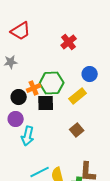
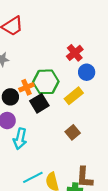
red cross: (69, 42) -> (75, 53), moved
black square: (46, 103) -> (39, 103), turned -30

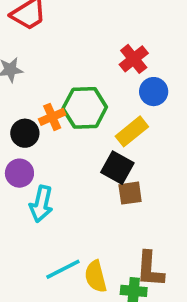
black square: (39, 103) -> (117, 168), moved, turned -30
brown square: (73, 132) -> (130, 193), turned 32

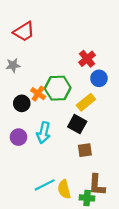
orange cross: (52, 117) -> (38, 94), turned -32
purple circle: (19, 173) -> (18, 137), moved
brown square: (130, 193) -> (85, 150), moved
cyan arrow: (41, 204) -> (44, 133), moved

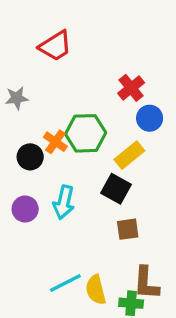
red trapezoid: (24, 32) -> (55, 46), moved

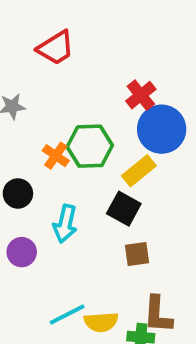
blue circle: (150, 118) -> (162, 129), size x1.6
black circle: (30, 157) -> (18, 193), moved
purple circle: (25, 209) -> (22, 252), moved
yellow semicircle: (96, 290) -> (101, 322), turned -80

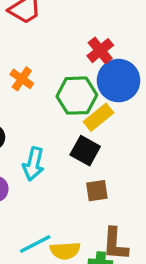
green hexagon: (90, 146) -> (77, 96), moved
orange cross: (56, 156) -> (22, 79), moved

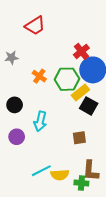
orange cross: (22, 79) -> (39, 76), moved
black square: (85, 151) -> (89, 106), moved

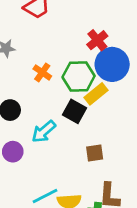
black square: (89, 106) -> (75, 111), moved
cyan arrow: (40, 121) -> (44, 132), turned 36

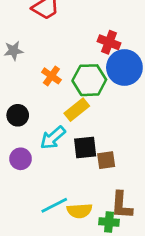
red cross: (97, 40) -> (109, 42), turned -30
yellow rectangle: (96, 94) -> (77, 110), moved
black square: (75, 111) -> (85, 148), moved, turned -35

